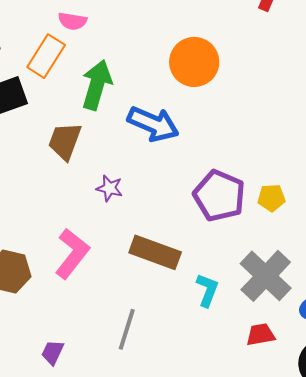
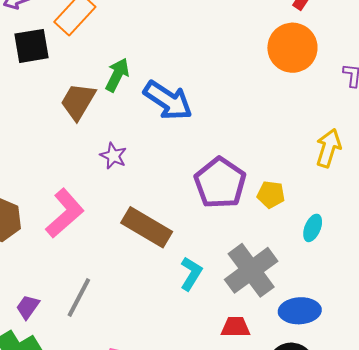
orange circle: (194, 62) -> (292, 48), moved
green arrow: (97, 85) -> (117, 75), moved, size x0.7
gray line: (127, 329) -> (79, 297), moved

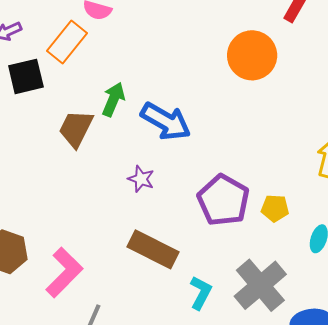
orange circle: (292, 48) -> (252, 55), moved
purple star: (113, 156) -> (141, 179), moved
pink L-shape: (65, 213) -> (64, 273), moved

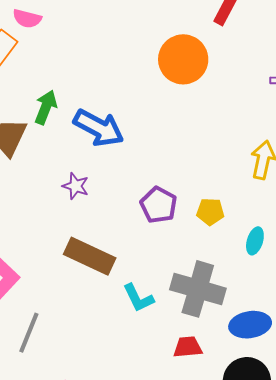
purple pentagon: (223, 200) -> (159, 205), size x0.7
gray cross: (260, 285) -> (198, 289), turned -32
cyan L-shape: (201, 293) -> (138, 298), turned 128

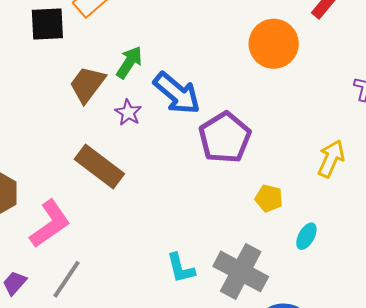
purple star: (76, 186) -> (128, 113), moved
purple pentagon: (159, 205) -> (225, 138), moved, size x1.4
brown rectangle: (90, 256) -> (99, 166), moved

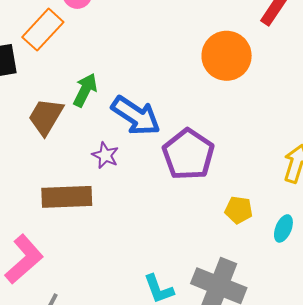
purple star: (128, 113) -> (105, 155), moved
brown rectangle: (99, 166) -> (67, 197), turned -33
cyan ellipse: (306, 236) -> (283, 228), moved

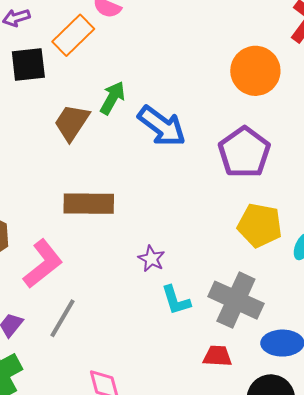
purple pentagon: (188, 154) -> (244, 152), moved
purple star: (105, 155) -> (151, 259), moved
yellow pentagon: (239, 210) -> (260, 225), size x1.6

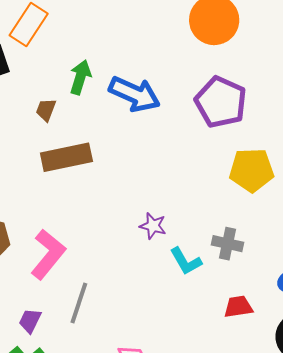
brown trapezoid: (72, 122) -> (46, 110), size x0.6
brown rectangle: (89, 204) -> (66, 157), moved
gray cross: (236, 300) -> (228, 244), moved, size x0.6

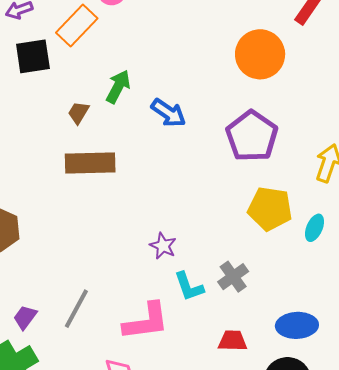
blue arrow: (135, 94) -> (168, 113), size x0.7
gray cross: (228, 244) -> (233, 277), turned 32
pink L-shape: (48, 254) -> (146, 321), moved, turned 33

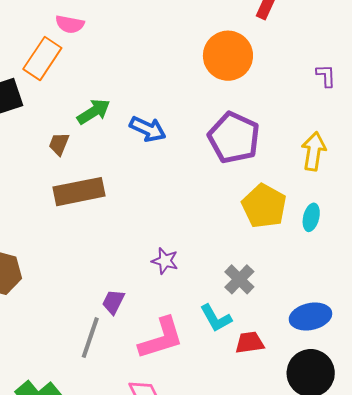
green arrow: (118, 87) -> (94, 112), turned 40
yellow pentagon: (270, 209) -> (264, 206), turned 30
cyan L-shape: (189, 287) -> (216, 318), moved
purple trapezoid: (25, 317) -> (113, 302), moved

